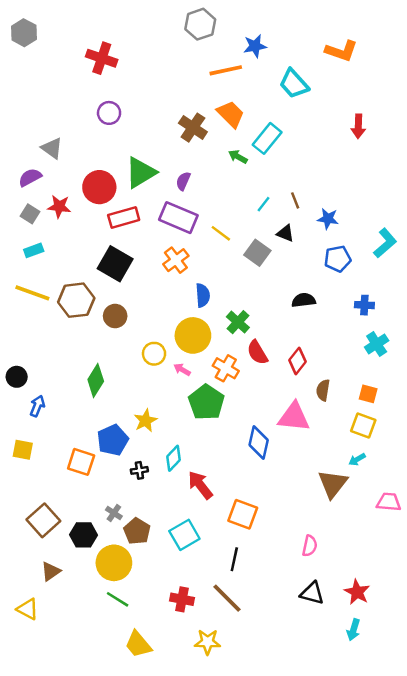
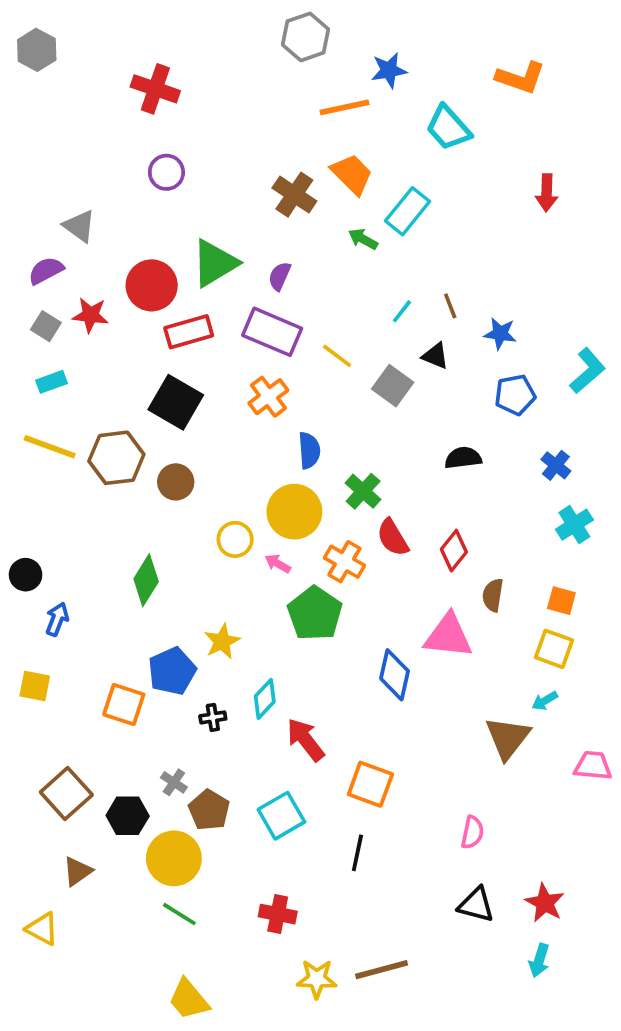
blue cross: (364, 305) -> (556, 465), turned 36
brown line: (227, 598) -> (382, 970), moved, turned -60
yellow trapezoid: (138, 644) -> (189, 999), moved

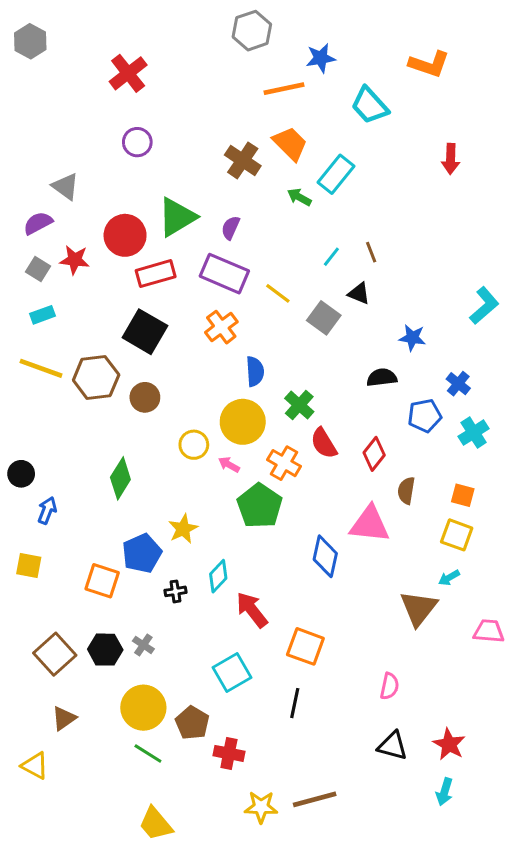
red cross: (155, 89) -> (128, 73), turned 33
blue star: (500, 334) -> (412, 338), moved
blue pentagon: (515, 395) -> (425, 416), moved
brown pentagon: (209, 810) -> (192, 723), moved
black hexagon: (128, 816) -> (105, 650), moved

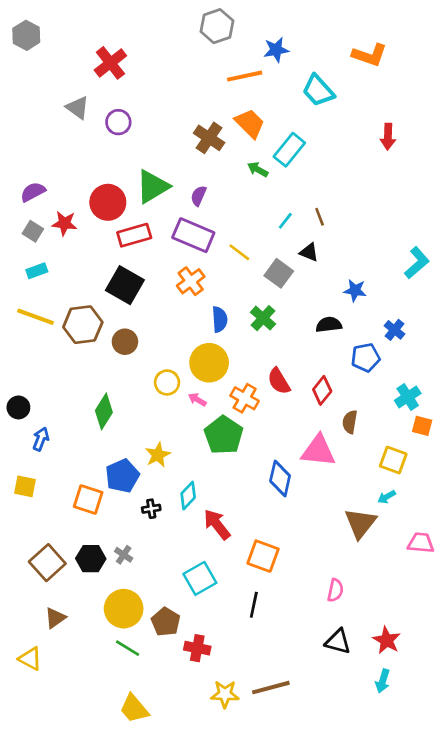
gray triangle: (65, 186) -> (78, 108), moved
green cross: (299, 405) -> (263, 318), moved
cyan cross: (474, 433) -> (408, 397), moved
orange square: (463, 495) -> (422, 426), moved

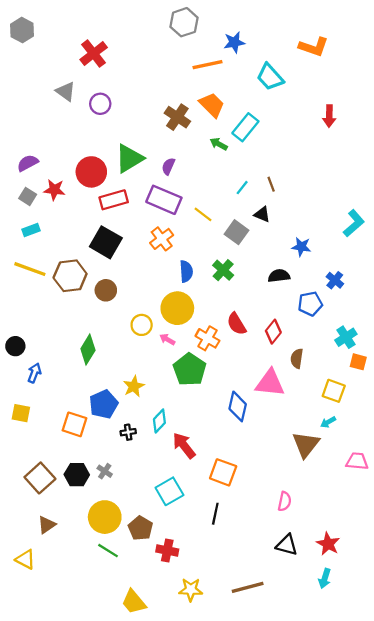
brown line: (271, 688) -> (248, 587), moved
yellow trapezoid: (134, 709) -> (134, 602), moved

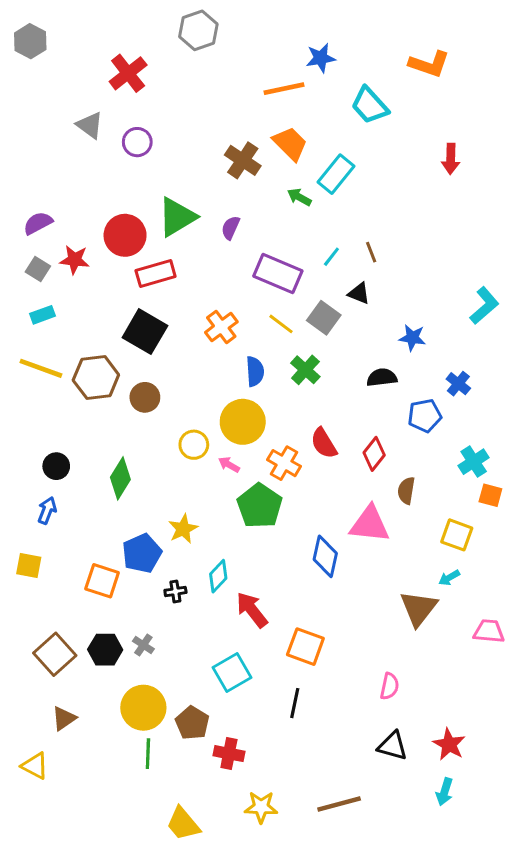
gray hexagon: (184, 22) -> (198, 30), moved
purple rectangle: (164, 200) -> (278, 274), moved
yellow line: (203, 214) -> (281, 324), moved
black circle: (15, 346) -> (56, 466), moved
green line: (108, 551) -> (148, 754), turned 60

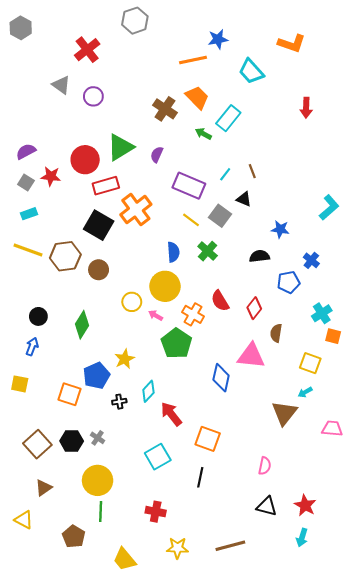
orange cross: (221, 327) -> (136, 210), moved, size x1.4
brown pentagon: (192, 723) -> (74, 536), moved

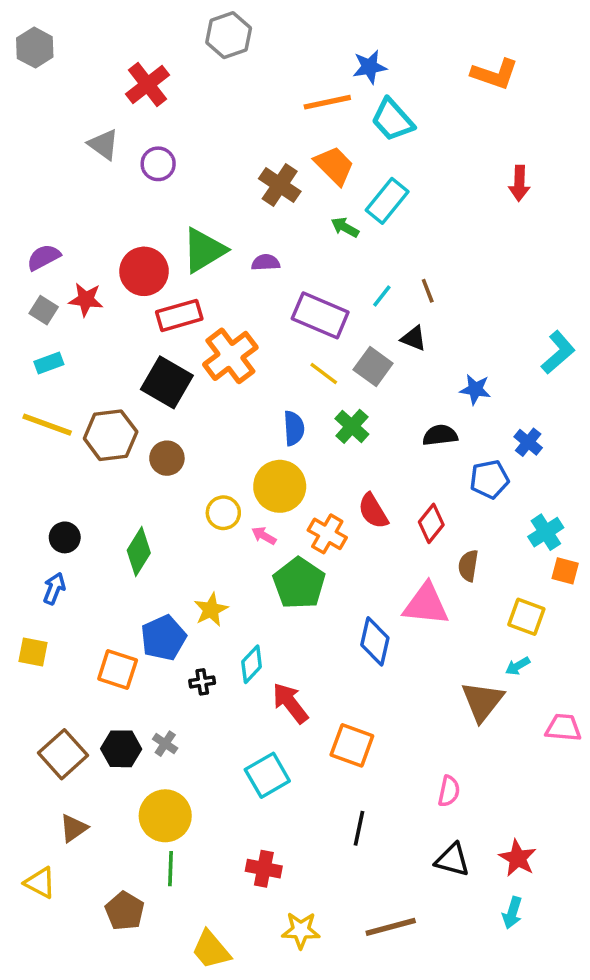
cyan trapezoid: (251, 71) -> (392, 120), moved
purple semicircle: (157, 155) -> (266, 263), turned 63
black line: (200, 477) -> (359, 828), moved

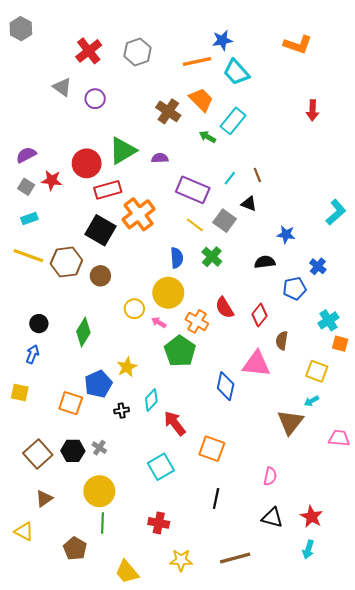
gray hexagon: (229, 35) -> (138, 52), moved

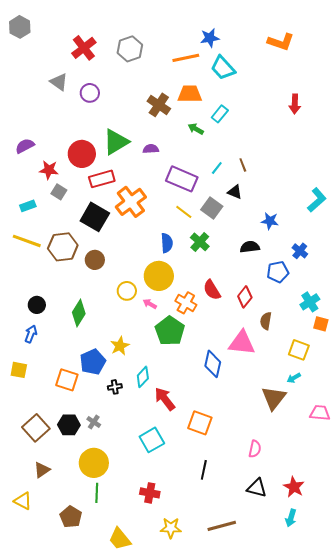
orange trapezoid: (201, 100) -> (190, 94), turned -45
cyan rectangle: (233, 121) -> (220, 114), size x0.7
gray square: (26, 187) -> (59, 192), moved

